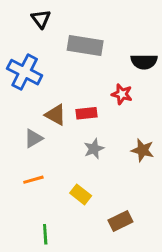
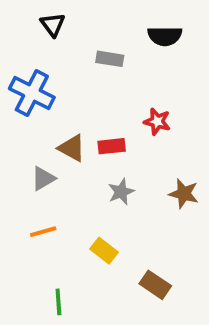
gray rectangle: (85, 45) -> (110, 59), size x0.6
black semicircle: (144, 62) -> (165, 36), moved
brown rectangle: (120, 221) -> (155, 285), turned 60

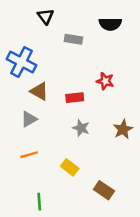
black triangle: (53, 25) -> (46, 16), moved
brown triangle: (72, 148) -> (39, 91), moved
gray star: (121, 192) -> (81, 128), turned -30
brown star: (184, 194) -> (123, 129), turned 30

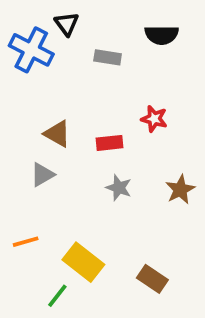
blue cross: (21, 62) -> (31, 50), moved
orange line: (29, 155) -> (26, 242), moved
yellow rectangle: (70, 167) -> (83, 262), moved, size x1.5
green line: (39, 202) -> (57, 296), turned 42

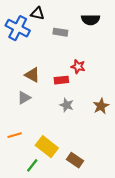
black triangle: (67, 24) -> (37, 13), turned -40
red star: (154, 119) -> (78, 67), moved
brown rectangle: (152, 279) -> (75, 160), moved

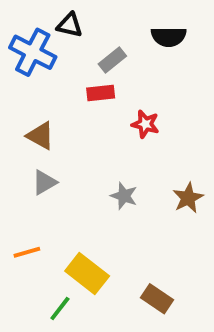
gray rectangle: (60, 32) -> (112, 60), turned -48
brown triangle: (32, 75) -> (40, 136), moved
red rectangle: (61, 80) -> (101, 93), moved
brown rectangle: (75, 160) -> (157, 299), moved

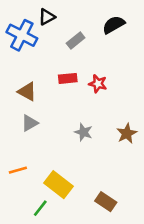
black triangle: (70, 25) -> (47, 17), turned -42
black semicircle: (169, 37) -> (114, 25), turned 150
red rectangle: (101, 93) -> (68, 78), moved

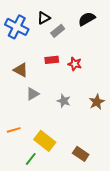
black triangle: (47, 17) -> (44, 18), moved
gray triangle: (30, 123) -> (33, 94), moved

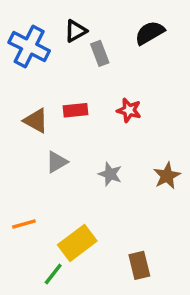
gray rectangle: (58, 31) -> (100, 53), turned -72
red rectangle: (52, 60) -> (76, 110), moved
yellow rectangle: (45, 141) -> (77, 243), turned -75
brown rectangle: (81, 154) -> (139, 265), turned 42

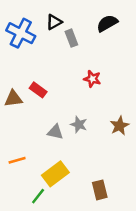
red rectangle: (76, 110) -> (38, 90), moved, turned 42
brown triangle: (36, 121) -> (13, 99), moved, turned -36
gray triangle: (57, 162) -> (55, 132), moved, turned 42

